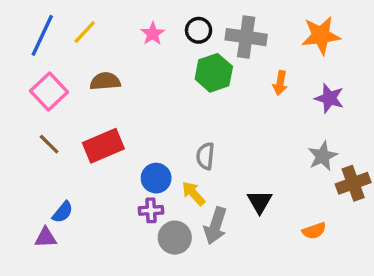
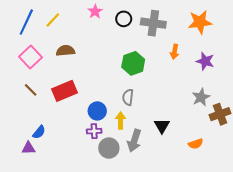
pink star: (153, 34) -> (95, 11), moved
green hexagon: (214, 73) -> (133, 63), moved
yellow arrow: (193, 193) -> (121, 121), turned 42

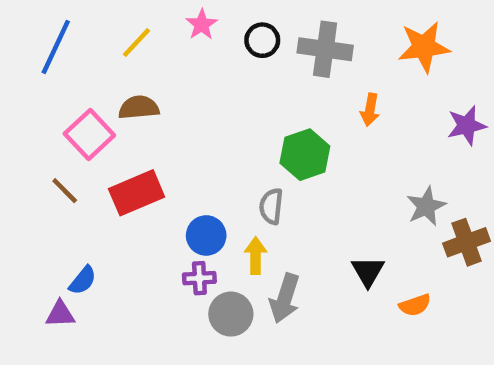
yellow line: (53, 20) -> (137, 42), moved
pink square: (31, 57) -> (89, 134), moved
purple star: (205, 61) -> (467, 125), moved, turned -30
green hexagon: (133, 63) -> (305, 155), moved
black triangle: (162, 126) -> (368, 271), moved

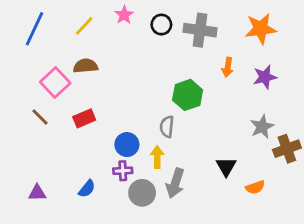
purple star: (467, 125) -> (265, 77), moved
red rectangle: (137, 193) -> (84, 118), size x0.7
blue semicircle: (83, 280) -> (87, 189), moved

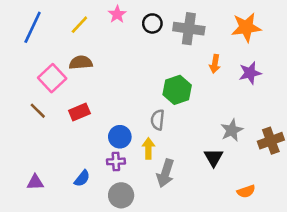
gray star: (262, 127) -> (232, 130), moved
orange semicircle: (255, 187) -> (246, 191), moved
gray circle: (142, 193) -> (121, 195), moved

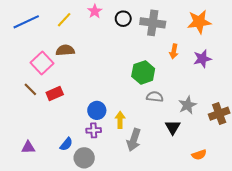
blue line: (33, 27) -> (26, 22), turned 40
red rectangle: (79, 112) -> (55, 94), moved
gray semicircle: (158, 120) -> (155, 97), moved, turned 91
gray circle: (121, 195) -> (84, 158), moved

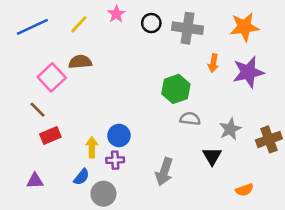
purple star: (202, 59) -> (248, 72), size x1.4
red rectangle: (55, 94) -> (50, 136), moved
yellow arrow: (120, 120) -> (92, 147), moved

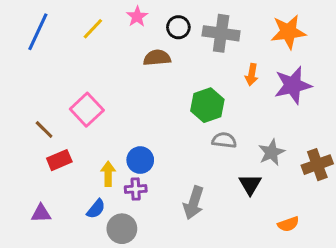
blue line: (32, 27) -> (38, 32), turned -40
brown semicircle: (80, 62) -> (157, 58), moved
pink square: (52, 77) -> (87, 110), moved

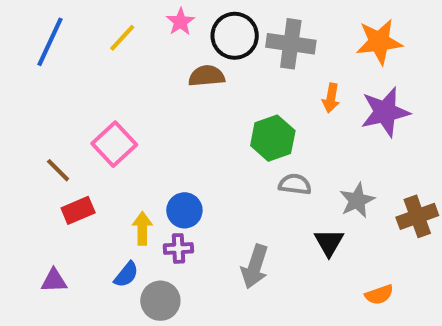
black circle: (178, 27) -> (235, 36), size x1.5

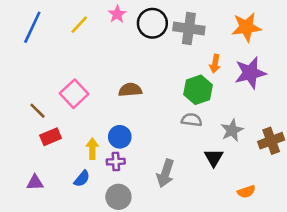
brown semicircle: (207, 76) -> (130, 90), moved
green hexagon: (273, 138) -> (198, 90), moved
gray circle: (160, 301) -> (118, 197), moved

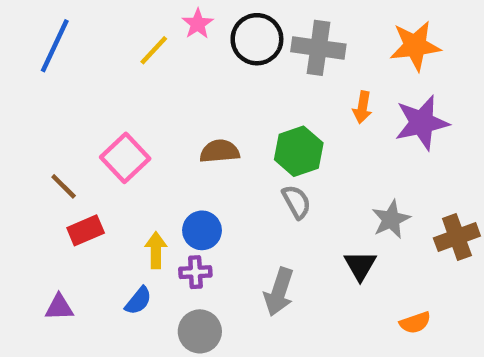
yellow line: (79, 25) -> (154, 50), moved
green hexagon: (198, 90) -> (299, 151), moved
gray semicircle: (192, 120) -> (296, 202), moved, turned 54

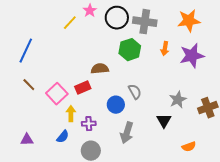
blue line: (55, 46) -> (26, 51), moved
green hexagon: (299, 151) -> (130, 50), moved
pink square: (125, 158) -> (57, 94), moved
red rectangle: (86, 230) -> (83, 88), moved
blue circle: (202, 230) -> (116, 105), moved

